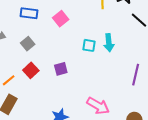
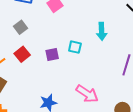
cyan square: (89, 45) -> (75, 47), moved

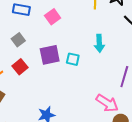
purple square: (52, 55) -> (50, 55), moved, size x1.5
pink arrow: (87, 94) -> (107, 103), moved

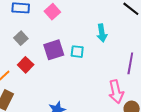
pink arrow: (107, 103) -> (116, 92), turned 50

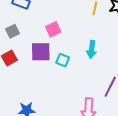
pink square: (52, 12) -> (53, 29), moved

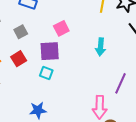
cyan square: (63, 60) -> (46, 73), moved

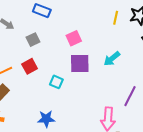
cyan arrow: (100, 47) -> (112, 59), turned 42
purple square: (50, 51) -> (80, 64), moved

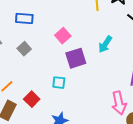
red square: (30, 66) -> (32, 99), moved

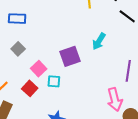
pink square: (63, 36) -> (39, 69), moved
red square: (32, 99) -> (30, 88), moved

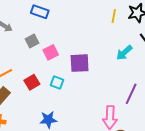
cyan arrow: (99, 41) -> (124, 53), moved
pink square: (39, 69) -> (51, 52), moved

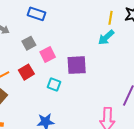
cyan arrow: (124, 53) -> (106, 37), moved
red square: (32, 82) -> (26, 72), moved

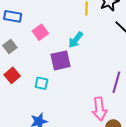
cyan arrow: (106, 37) -> (76, 40), moved
pink square: (48, 55) -> (40, 32), moved

